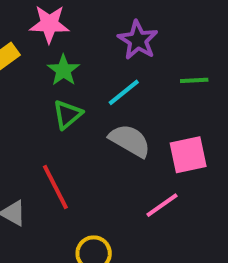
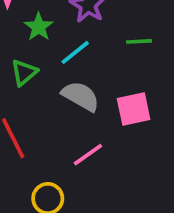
green star: (63, 70) -> (39, 27), moved
pink line: (162, 205) -> (88, 155), moved

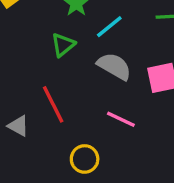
pink line: (88, 155) -> (121, 119), turned 60

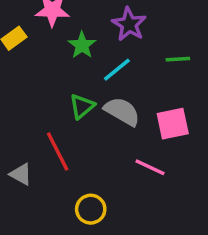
green triangle: (63, 45) -> (82, 106), moved
pink line: (121, 119) -> (150, 167), moved

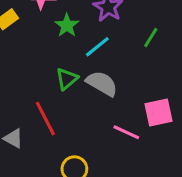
green line: (178, 59) -> (151, 38), turned -55
pink square: (173, 124) -> (158, 112), moved

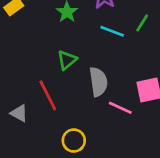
cyan line: (97, 47) -> (112, 31), moved, turned 60
gray semicircle: (102, 83) -> (98, 82), moved, turned 52

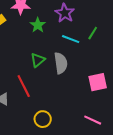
gray semicircle: (98, 82) -> (61, 63), moved
pink line: (120, 108) -> (93, 120), moved

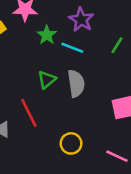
cyan line: (71, 39) -> (72, 48), moved
yellow circle: (43, 119) -> (71, 143), moved

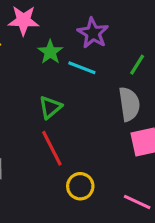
gray semicircle: (76, 83) -> (129, 104), moved
red line: (29, 113) -> (52, 148), moved

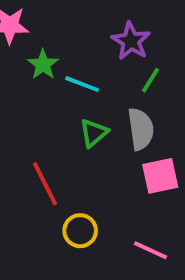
purple star: (93, 33) -> (131, 41), moved
green triangle: (50, 107) -> (94, 133), moved

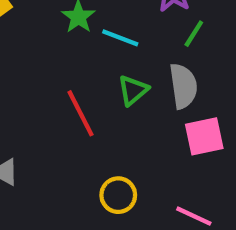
red line: (45, 184) -> (80, 113), moved

